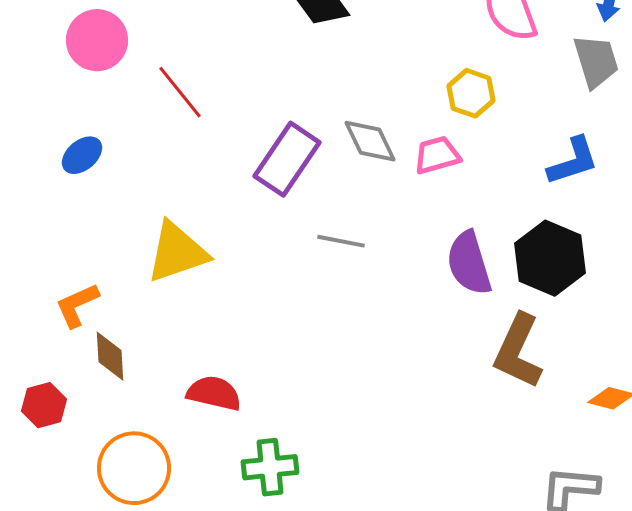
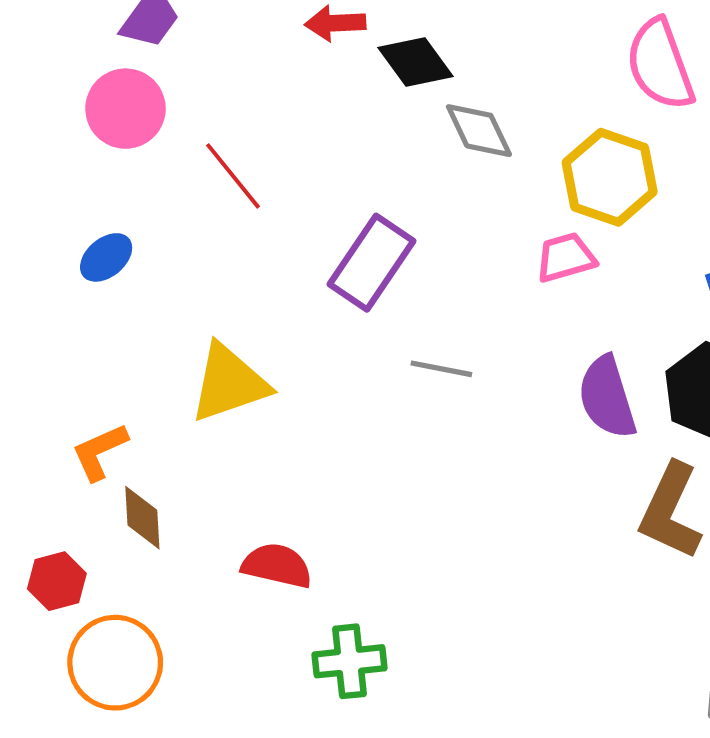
yellow hexagon: (471, 93) -> (610, 177), size x1.5
gray diamond: (370, 141) -> (479, 131), moved
orange circle: (134, 468) -> (115, 663), moved

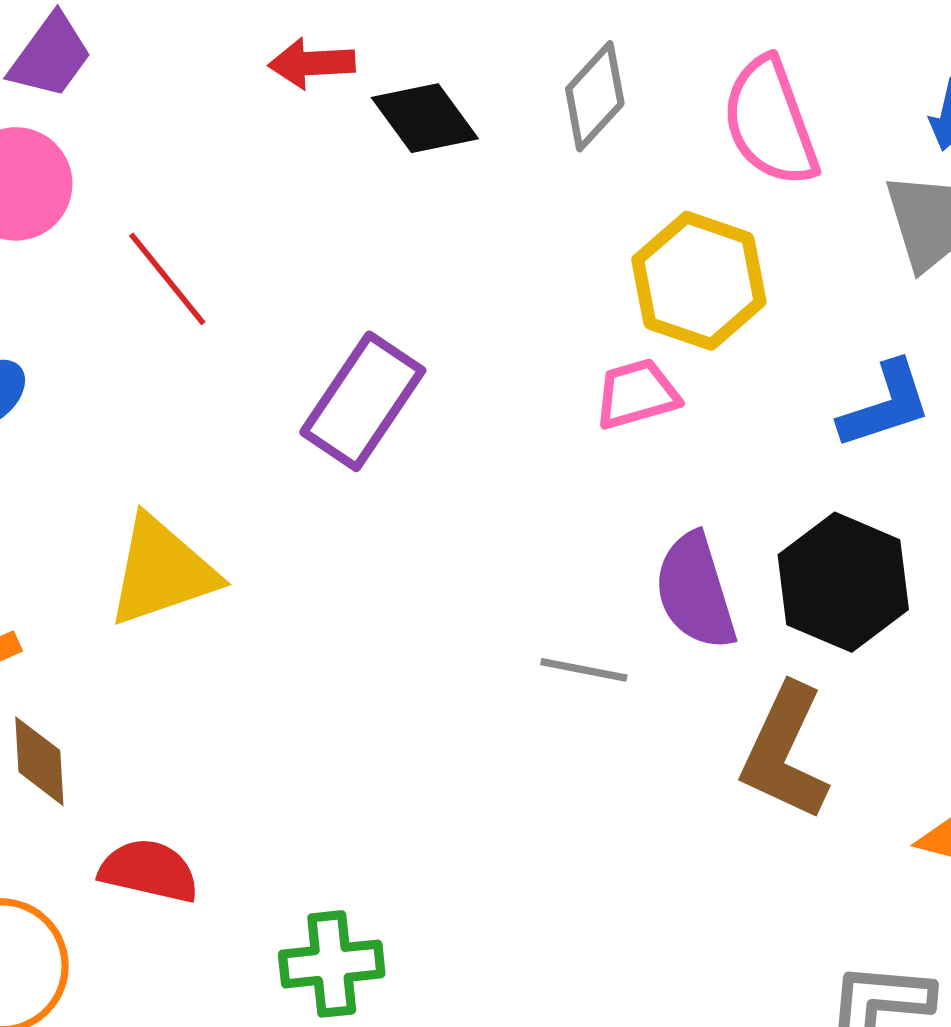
gray diamond: (479, 131) -> (595, 96), moved, turned 68
gray line: (441, 369) -> (584, 670), moved
red semicircle: (277, 566) -> (149, 871), moved

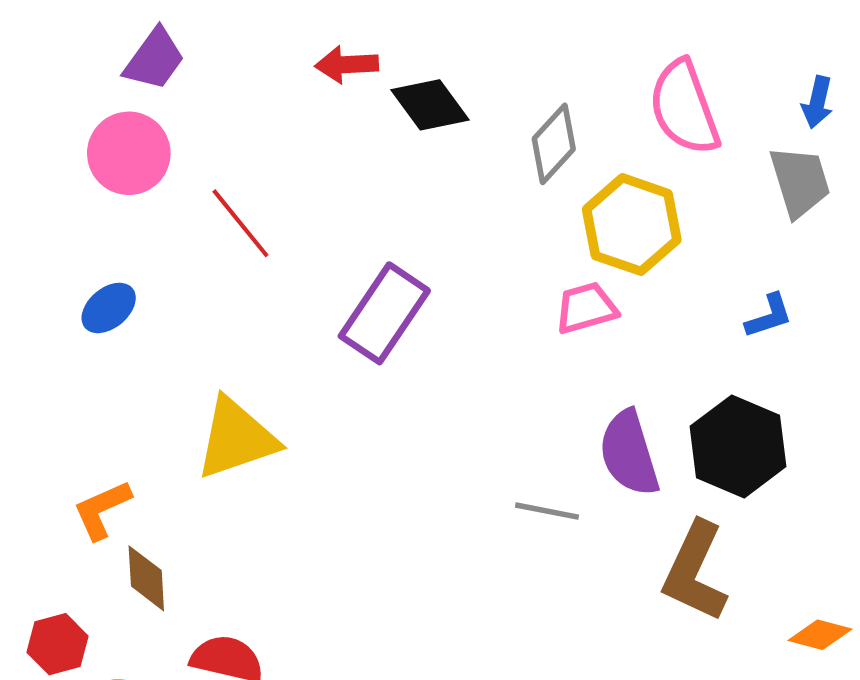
gray diamond: (595, 96) -> (554, 144), moved
blue L-shape: (885, 405) -> (769, 316), size x0.7

